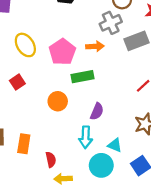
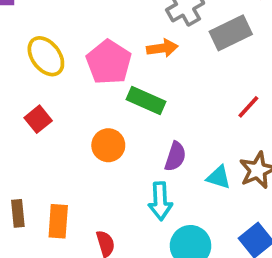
green rectangle: (82, 77) -> (146, 100), turned 40
cyan triangle: (115, 145) -> (219, 177), moved

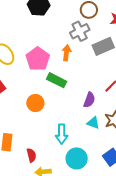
orange arrow: (162, 48) -> (66, 53), turned -77
purple semicircle: (175, 156) -> (89, 100), moved

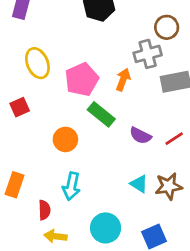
purple semicircle: (89, 100) -> (140, 136), moved, turned 84
cyan arrow: (62, 134) -> (71, 186), moved

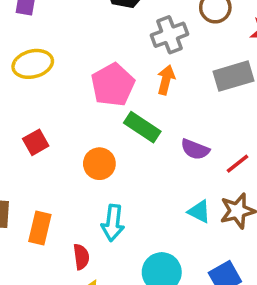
gray cross: (148, 54) -> (170, 35), moved
yellow ellipse: (37, 63) -> (33, 64), moved, turned -76
red square: (20, 107) -> (36, 142), moved
red line: (174, 139) -> (238, 164), moved

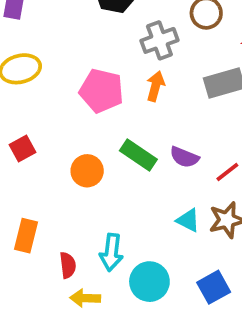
pink pentagon: (113, 85) -> (101, 91), turned -30
green rectangle: (142, 127) -> (138, 155), moved
cyan arrow: (113, 223) -> (111, 252), moved

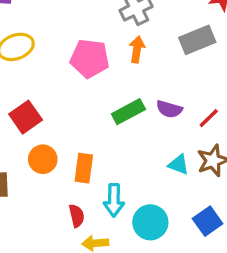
red square: (23, 149) -> (26, 117), size x1.4
green rectangle: (138, 155) -> (128, 112), turned -56
orange circle: (87, 171) -> (43, 159), moved
orange rectangle: (26, 236) -> (84, 168), moved

